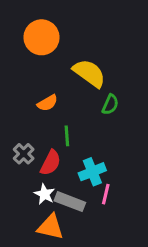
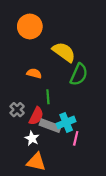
orange semicircle: (47, 103) -> (34, 73), turned -136
green semicircle: (110, 105) -> (79, 74), size x1.5
gray rectangle: (70, 202) -> (50, 126), moved

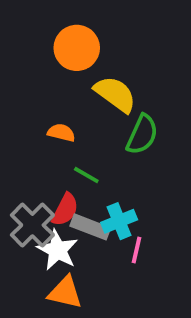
orange circle: (30, 26) -> (77, 48), moved
green line: (48, 97) -> (86, 175), turned -56
gray cross: (17, 110) -> (32, 225), moved, size x1.6
white star: (32, 138) -> (57, 250), size x1.5

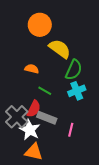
cyan cross: (119, 221) -> (77, 91), moved

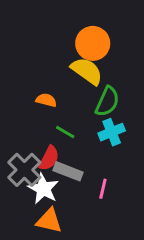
orange circle: (40, 25) -> (93, 43), moved

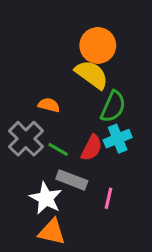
green line: (65, 132) -> (58, 149), moved
red semicircle: (49, 158) -> (92, 148), moved
gray cross: (24, 170) -> (26, 139), moved

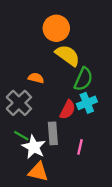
orange circle: (98, 45) -> (56, 28), moved
green line: (58, 149) -> (21, 136), moved
gray rectangle: (72, 180) -> (53, 133), turned 65

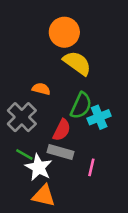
green semicircle: (83, 79) -> (81, 106), moved
red semicircle: (68, 110) -> (62, 130), moved
gray rectangle: (53, 133) -> (60, 152), turned -70

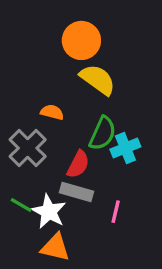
green line: (24, 155) -> (21, 205), moved

